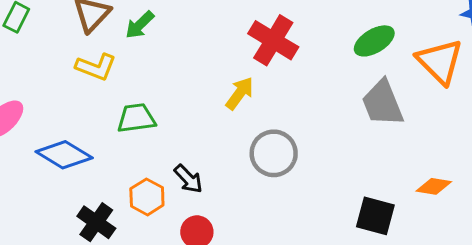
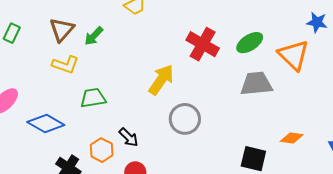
red cross: (273, 40) -> (203, 44), moved
yellow arrow: (240, 93) -> (161, 80), size x1.4
gray trapezoid: (383, 103) -> (256, 84), turned 108

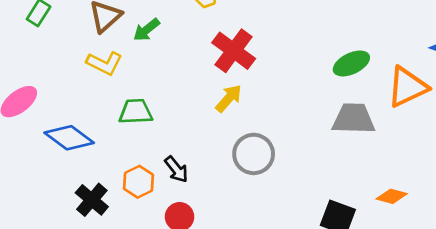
red cross: (203, 44) -> (234, 51), moved
orange triangle: (294, 55) -> (407, 87), turned 44
yellow arrow: (161, 80) -> (229, 98), size x0.7

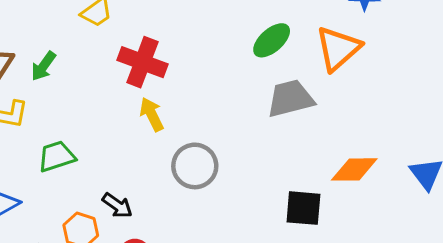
yellow arrow: (229, 98) -> (152, 114), turned -52
orange diamond: (392, 196) -> (354, 169), size x1.4

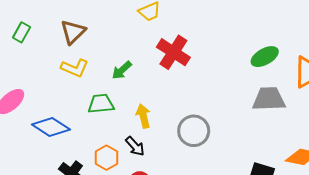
green arrow: (43, 66) -> (122, 70), moved
yellow arrow: (152, 114) -> (143, 116), moved

